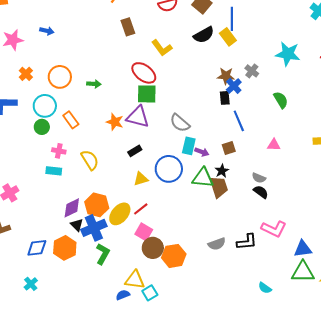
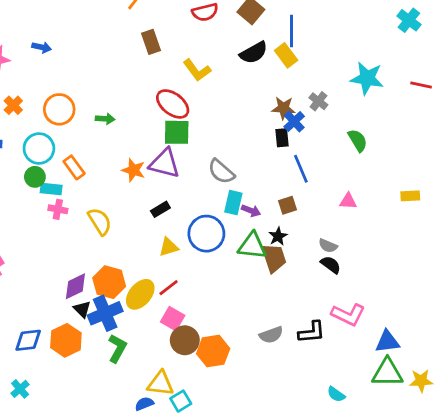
cyan rectangle: (54, 171) -> (51, 189), moved

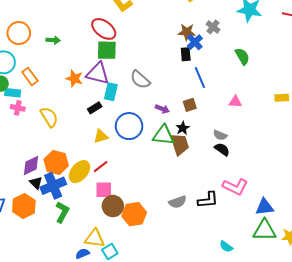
cyan rectangle: (233, 203) -> (111, 92), moved
pink square: (173, 319) -> (104, 190), turned -30

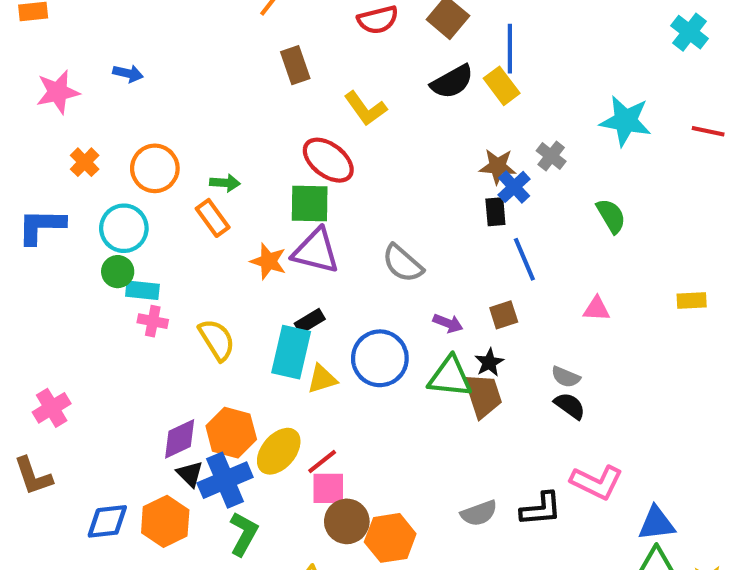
green square: (107, 50) -> (310, 203), moved
orange rectangle: (30, 77) -> (213, 218), moved
cyan rectangle: (111, 92) -> (291, 352), moved, size x1.4
red line: (101, 167) -> (322, 462), moved

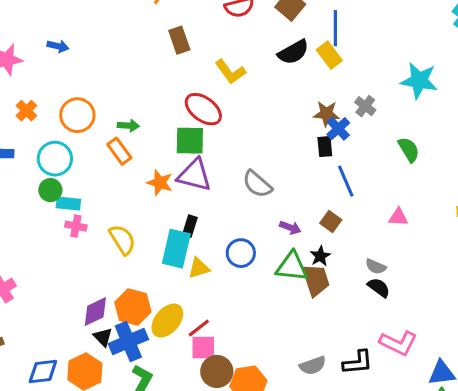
brown square: (504, 315) -> (331, 222), turned -36
black rectangle: (310, 321) -> (190, 226), turned -42
blue circle: (380, 358) -> (241, 253), size x0.7

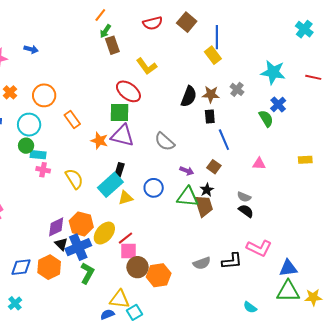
black semicircle: (293, 52) -> (189, 96), moved, turned -40
green arrow: (128, 126) -> (105, 31), moved, turned 120
blue cross: (338, 129) -> (278, 104), moved
cyan rectangle: (176, 249) -> (110, 185), turned 35

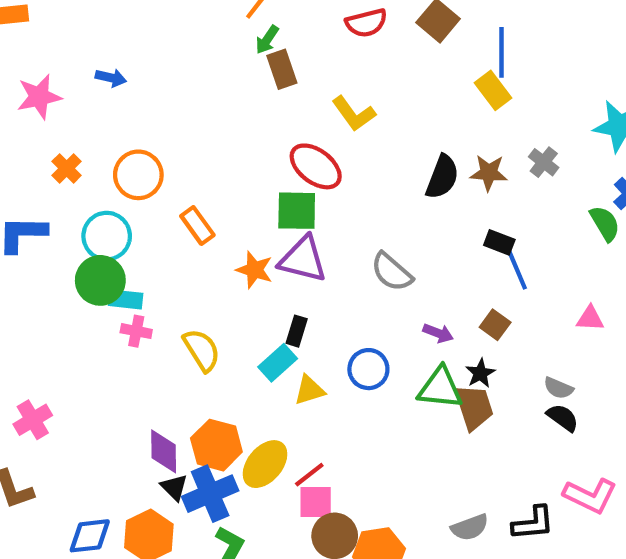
black rectangle: (210, 117) -> (499, 242), moved, turned -64
green circle: (26, 146) -> (100, 280), size x1.5
cyan rectangle: (110, 185) -> (278, 363), size x0.7
purple diamond: (56, 227) -> (164, 451), turned -65

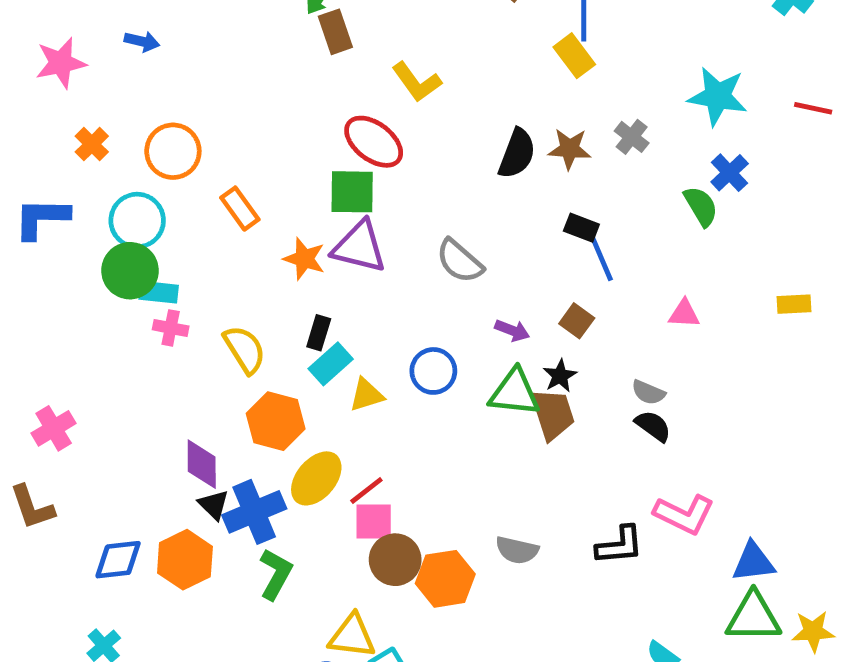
black rectangle: (297, 331) -> (319, 333), moved
orange hexagon: (216, 445) -> (276, 421), moved
gray semicircle: (470, 527) -> (517, 550), moved, turned 33

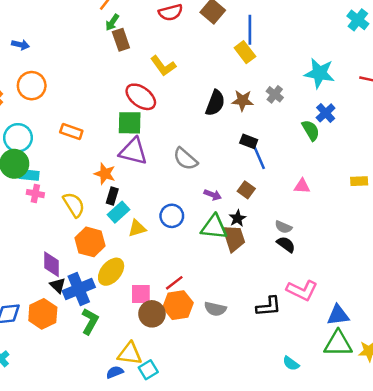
orange circle: (173, 151) -> (32, 86), moved
orange rectangle: (240, 209) -> (71, 132), turned -35
orange star: (304, 259) -> (105, 174), moved
red line: (366, 490) -> (174, 283), moved
orange hexagon: (445, 579) -> (178, 305), moved

